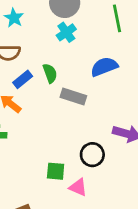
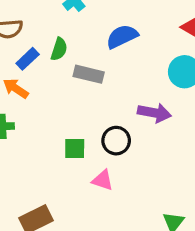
green semicircle: (50, 73) -> (59, 49), turned 42
green square: (56, 171) -> (75, 149), moved

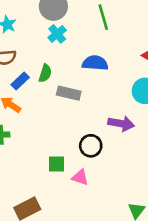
blue semicircle: (122, 36) -> (95, 63), turned 30
green square: (75, 149) -> (56, 164), moved

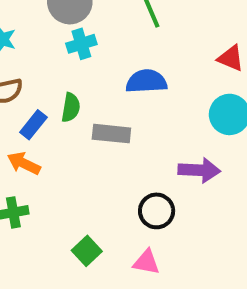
cyan cross: (57, 34) -> (81, 44), turned 30
green square: (56, 164) -> (87, 251), moved, turned -36

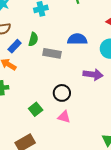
blue semicircle: (146, 81) -> (77, 39), moved
black circle: (157, 211) -> (62, 93), moved

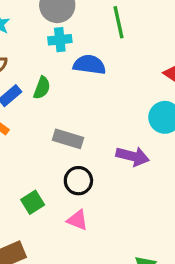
blue semicircle: (77, 39) -> (89, 65), moved
gray rectangle: (52, 53) -> (68, 139), moved

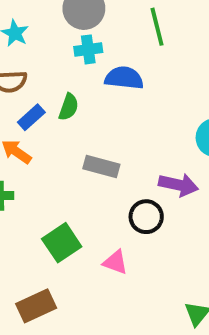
black circle: (78, 181) -> (146, 217), moved
green square: (33, 202) -> (62, 243), size x1.4

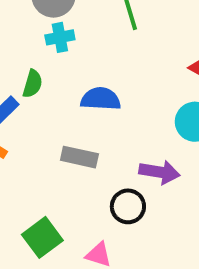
blue semicircle: (124, 78) -> (101, 99), moved
green semicircle: (69, 107) -> (33, 84), moved

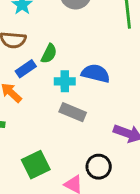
cyan cross: (60, 37) -> (65, 81), moved
black circle: (128, 206) -> (99, 167), moved

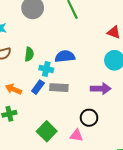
blue rectangle: (26, 69) -> (38, 87), moved
cyan cross: (65, 81) -> (46, 69), turned 32

